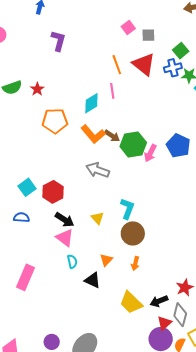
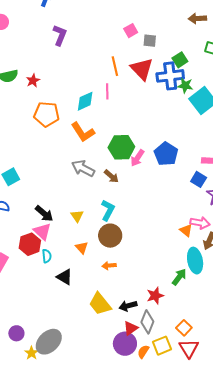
blue cross: (173, 68) -> (170, 76), size x1.5
brown arrow: (112, 136) -> (111, 176), moved
red hexagon: (53, 192) -> (30, 244), moved
orange triangle: (106, 260) -> (82, 248), moved, turned -32
orange arrow: (135, 263) -> (109, 266), turned 64

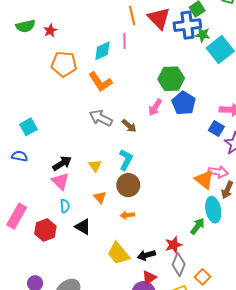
green hexagon: (121, 147) -> (171, 79), moved
black arrow: (44, 214) -> (62, 163), turned -72
orange triangle: (186, 230) -> (204, 180), size x1.5
red hexagon: (30, 244) -> (45, 230), moved
gray diamond: (147, 322) -> (179, 264), moved

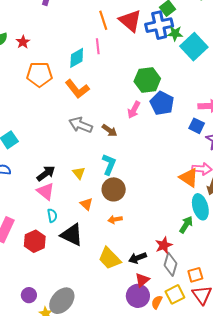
black triangle: (83, 227) -> (72, 235), size x1.4
orange square: (202, 277) -> (195, 275), turned 35

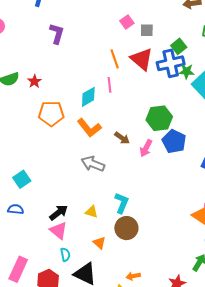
brown arrow: (110, 130) -> (122, 138), moved
yellow triangle: (79, 173) -> (92, 212), turned -32
orange arrow: (115, 219) -> (133, 276), moved

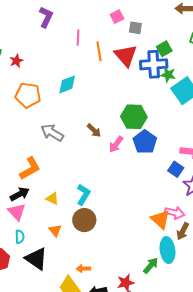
pink line: (109, 85) -> (78, 38), moved
orange L-shape: (89, 128) -> (30, 168), moved, turned -90
gray arrow: (93, 164) -> (52, 133), moved

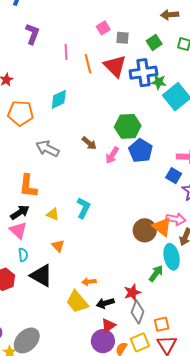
green square: (164, 49) -> (154, 42), moved
orange L-shape: (30, 168) -> (28, 186), turned 130
brown circle: (84, 220) -> (145, 230), moved

